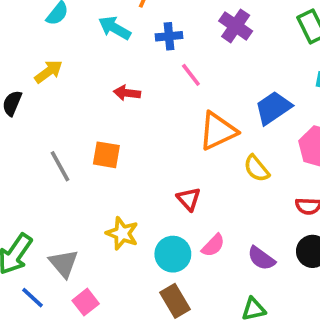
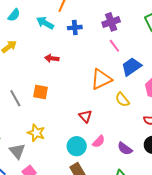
purple cross: (236, 26) -> (111, 22), turned 36
pink line: (191, 75) -> (114, 46), moved
yellow star: (122, 233) -> (36, 133), moved

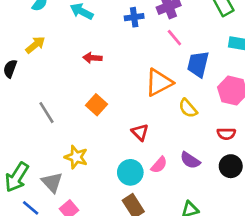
blue cross: (75, 28) -> (134, 17), moved
blue trapezoid: (131, 67) -> (198, 64), turned -40
orange square: (41, 92) -> (97, 105), moved, turned 35
purple semicircle: (125, 149) -> (190, 160), moved

